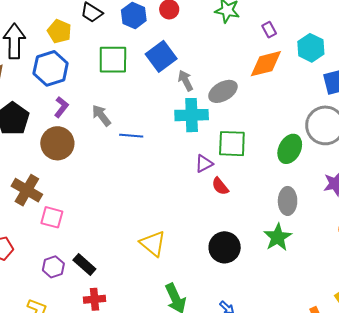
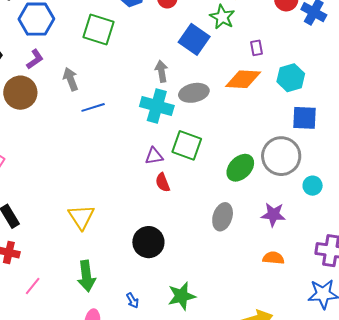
blue square: (161, 56) -> (194, 39), moved, turned -36
blue line: (131, 136) -> (93, 107), turned -40
green star: (278, 237) -> (182, 296), moved

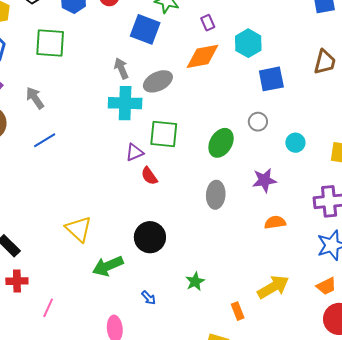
blue line: (93, 107) -> (45, 140), moved
gray circle: (281, 156) -> (258, 122), size x0.5
green arrow: (86, 276) -> (108, 266), moved, turned 88
green star: (182, 296) -> (195, 282), size x0.7

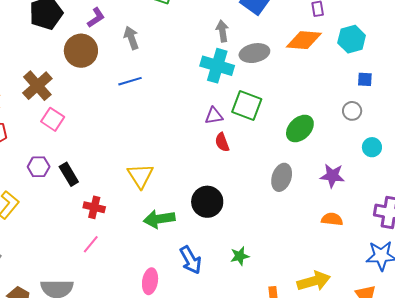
blue square: (271, 79) -> (365, 79), size x0.6
gray circle: (258, 122) -> (352, 111), moved
red cross: (17, 281) -> (94, 207), moved
blue arrow: (149, 298) -> (191, 260), size x1.8

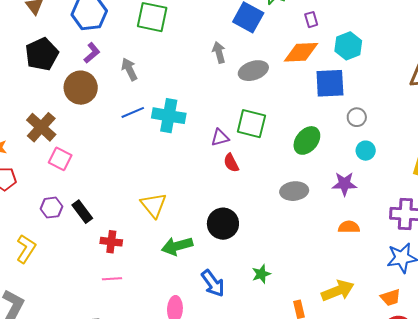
cyan cross: (217, 66) -> (169, 116), moved
blue square: (365, 79) -> (330, 83), moved, size x2.0
cyan circle: (372, 147) -> (366, 151), moved
gray ellipse: (282, 177) -> (294, 191), turned 72
pink line: (91, 244) -> (112, 279), turned 54

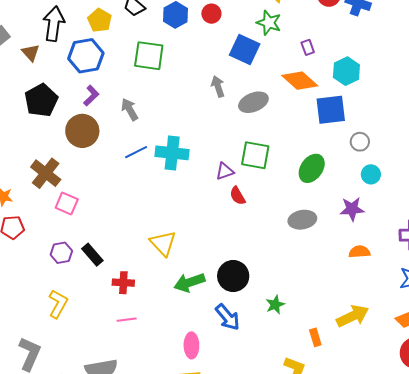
orange diamond: (301, 52) -> (300, 81), turned 48
black circle: (223, 224) -> (233, 276), moved
yellow L-shape: (26, 249) -> (58, 304), moved

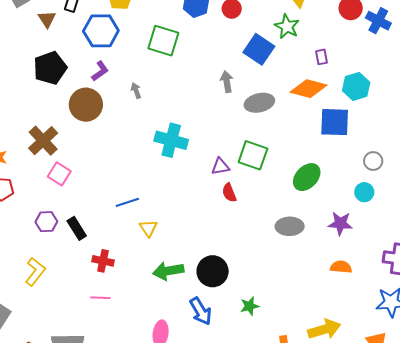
orange diamond: (300, 81) -> (309, 89), turned -36
gray arrow: (130, 109) -> (136, 91), size x0.7
gray circle: (360, 142) -> (373, 161), moved
blue line: (136, 152) -> (127, 202), moved
yellow triangle: (163, 243) -> (148, 228), size x0.7

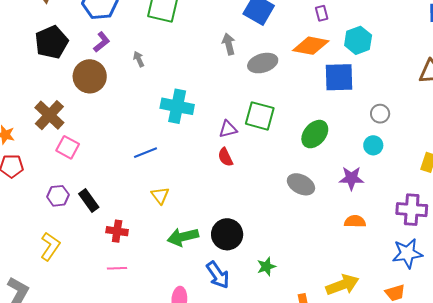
red semicircle: (229, 193) -> (225, 157), moved
blue line: (127, 202) -> (146, 153), moved
gray ellipse: (290, 226) -> (301, 184), turned 32

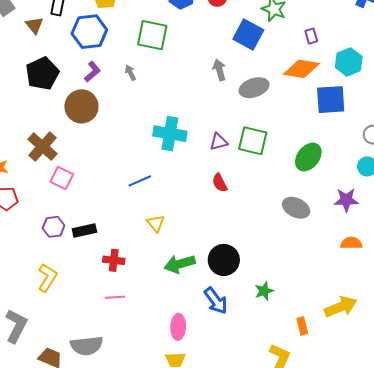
gray arrow: (139, 59) -> (130, 73), moved
purple triangle: (228, 129) -> (219, 142), moved
black rectangle: (89, 201) -> (84, 231), turned -65

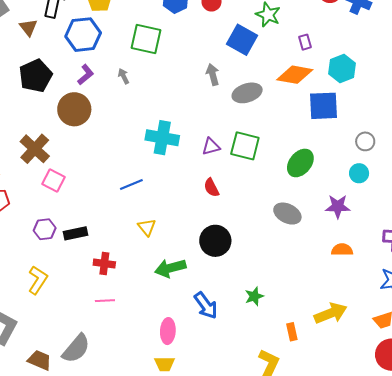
black circle: (224, 260) -> (215, 241), moved
gray semicircle: (87, 346) -> (76, 349), turned -44

